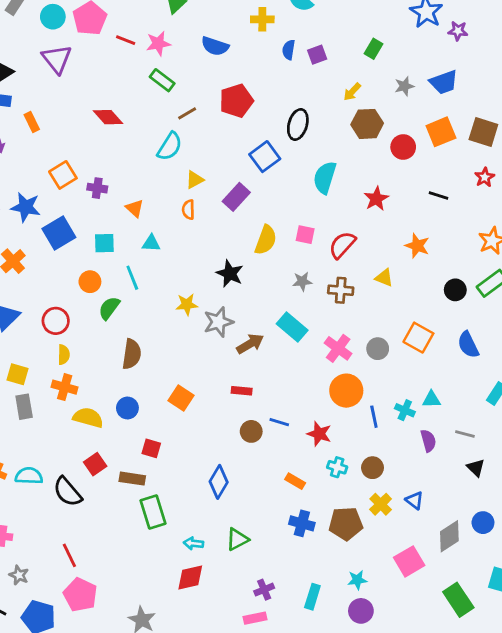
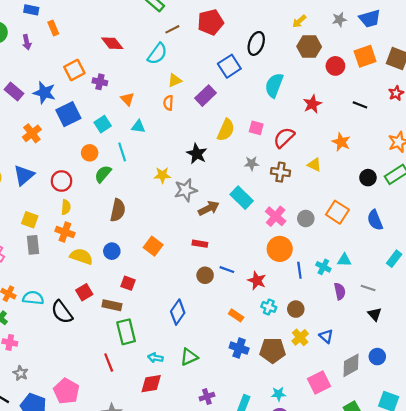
red diamond: (108, 117) -> (112, 43), moved
cyan square: (104, 243) -> (103, 124), turned -35
red line: (69, 555) -> (109, 362), moved

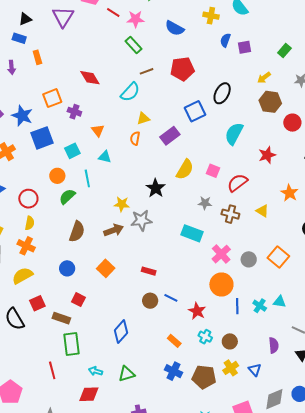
cyan rectangle: (242, 198) -> (192, 233), turned -30
brown arrow: (209, 208) -> (114, 230), moved
yellow semicircle: (81, 256) -> (22, 276), moved, turned -55
purple semicircle: (340, 291) -> (274, 345), moved

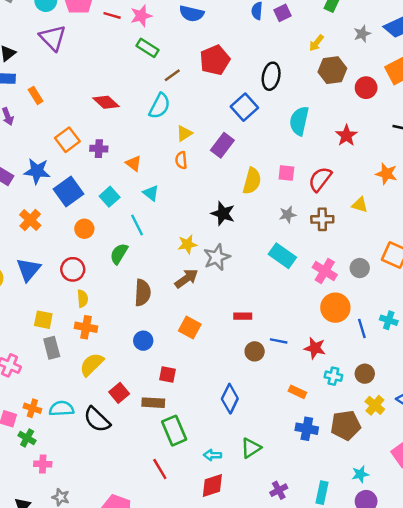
cyan triangle: (105, 157) -> (151, 193), turned 40
orange circle: (57, 176) -> (84, 229), moved
cyan rectangle: (192, 233) -> (282, 256), turned 30

